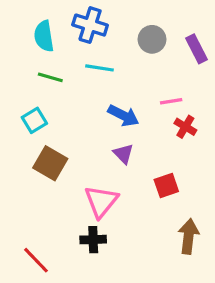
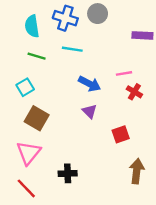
gray circle: (152, 39) -> (98, 14), moved
purple rectangle: (196, 49) -> (142, 35), turned -60
pink triangle: (101, 201) -> (29, 153), moved

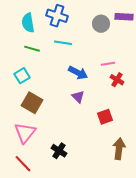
gray circle: (98, 14) -> (101, 24), moved
purple rectangle: (142, 35) -> (124, 17), moved
black cross: (68, 173) -> (59, 151), turned 35

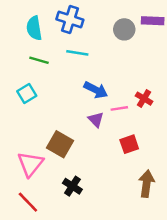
pink line: (108, 64) -> (119, 108), moved
brown square: (32, 103) -> (60, 144), moved

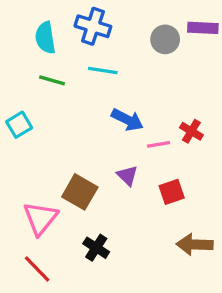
cyan square: (27, 94) -> (19, 125), moved
purple triangle: (96, 120) -> (127, 176), moved
brown arrow: (146, 184) -> (195, 244), turned -95

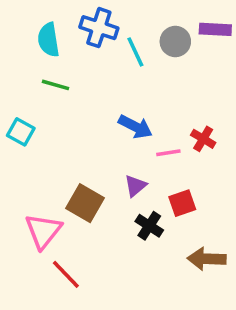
cyan line: (103, 71) -> (135, 52), moved, turned 56
cyan square: (19, 125) -> (21, 132), turned -30
purple triangle: (127, 176) -> (135, 186), turned 35
black cross: (96, 248) -> (149, 226), moved
red line: (37, 269) -> (66, 274), moved

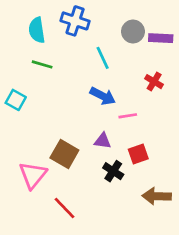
purple rectangle: (215, 29) -> (161, 38), moved
cyan line: (135, 52) -> (103, 58), moved
red cross: (203, 139) -> (154, 82), moved
purple triangle: (135, 186) -> (103, 141), turned 48
red line: (66, 274) -> (64, 208), moved

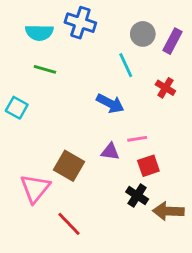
cyan semicircle: (37, 30) -> (39, 33), turned -80
purple rectangle: (161, 38) -> (173, 41), turned -65
cyan line: (103, 58) -> (126, 65), moved
pink line: (128, 116) -> (137, 139), moved
black cross: (113, 171) -> (137, 196), moved

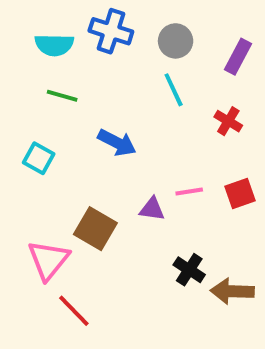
gray circle: (143, 34) -> (176, 41), moved
blue arrow: (110, 103) -> (117, 143), moved
cyan square: (17, 108) -> (39, 158), moved
red square: (148, 166) -> (240, 193), moved
red line: (69, 224) -> (74, 311), moved

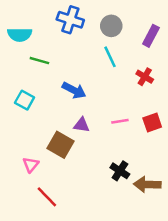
cyan semicircle: (54, 45) -> (20, 35), moved
purple triangle: (152, 209) -> (82, 125), moved
pink triangle: (48, 260) -> (31, 165), size x0.6

